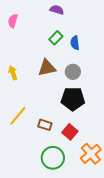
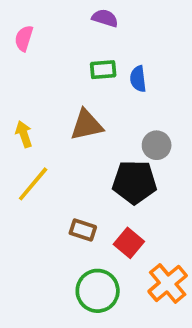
green rectangle: (56, 38) -> (103, 70), turned 40
gray circle: (73, 72) -> (157, 145), moved
yellow line: (18, 116) -> (33, 184), moved

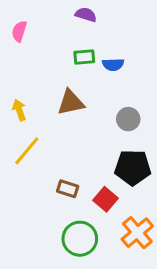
blue semicircle: (138, 79) -> (113, 65), turned -85
black pentagon: (134, 182) -> (133, 168), moved

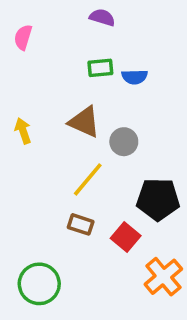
brown triangle: (71, 102) -> (84, 122), turned 36
gray circle: (128, 119) -> (124, 142), moved
yellow line: (27, 151) -> (88, 179), moved
green circle: (80, 239) -> (39, 284), moved

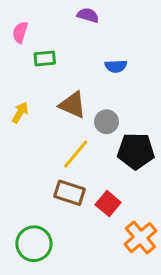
green rectangle: (100, 68) -> (45, 58), moved
yellow arrow: (23, 131) -> (20, 113), turned 50
black pentagon: (158, 199) -> (136, 151), moved
brown rectangle: (81, 224) -> (69, 193), size x1.4

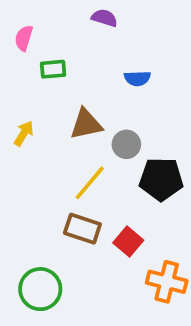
brown triangle: (73, 105) -> (86, 124), turned -36
orange cross: (140, 238) -> (167, 282), turned -36

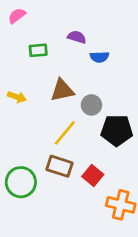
purple semicircle: (104, 18) -> (77, 37), moved
pink semicircle: (24, 38) -> (17, 16), moved, turned 36
yellow arrow: (24, 133) -> (17, 97), turned 78
green circle: (40, 289) -> (21, 182), moved

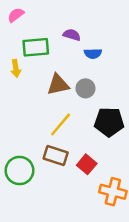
green rectangle: (38, 50) -> (36, 47), size x1.5
yellow arrow: (17, 97) -> (16, 68), moved, turned 63
gray circle: (91, 105) -> (85, 88), moved

